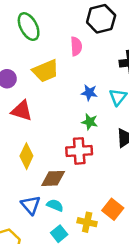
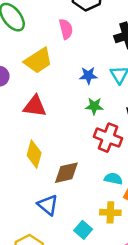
red triangle: (22, 111) -> (35, 106), moved
red cross: (79, 151) -> (108, 138), moved, turned 35
cyan semicircle: (55, 205) -> (113, 179), moved

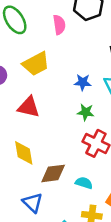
pink semicircle: (66, 29) -> (59, 25), moved
yellow diamond: (34, 154) -> (24, 153), turned -30
cyan semicircle: (113, 179) -> (84, 183), moved

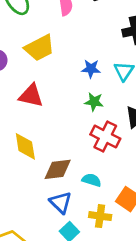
blue triangle: (33, 203) -> (61, 202), moved

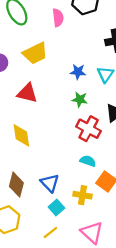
brown diamond: (58, 169) -> (16, 185), moved, turned -70
cyan semicircle: (92, 180) -> (88, 161), moved

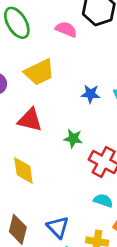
pink semicircle: (58, 18) -> (66, 29), turned -60
green star: (80, 99) -> (73, 138), moved

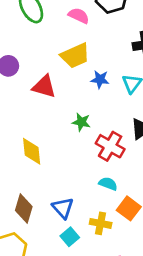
yellow trapezoid: (39, 72) -> (75, 56), moved
red triangle: (30, 120) -> (44, 87), moved

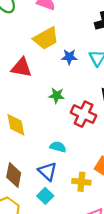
cyan semicircle: (108, 184) -> (58, 147), moved
cyan square: (70, 237) -> (45, 196), moved

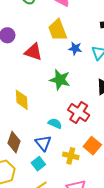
yellow trapezoid: (46, 38) -> (58, 30), turned 90
green star: (57, 95) -> (60, 80), size x1.5
red cross: (84, 114) -> (79, 113), moved

